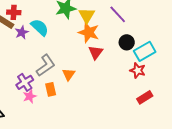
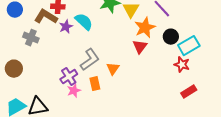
orange star: (89, 32) -> (145, 28), moved, turned 30

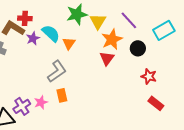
cyan rectangle: (189, 46) -> (164, 30), moved
orange triangle: (113, 69) -> (69, 43), moved
purple cross: (69, 77) -> (22, 106), moved
red rectangle: (189, 92) -> (156, 103), turned 70

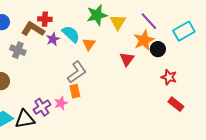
orange star: (112, 39) -> (144, 40), moved
orange rectangle: (62, 95) -> (75, 91), moved

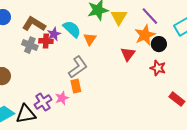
red cross: (45, 19) -> (46, 41), moved
gray cross: (18, 50) -> (30, 45), moved
red star: (169, 77) -> (158, 68), moved

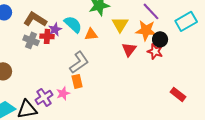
yellow triangle: (119, 17) -> (120, 24), moved
orange star: (145, 35) -> (146, 30), turned 30
orange triangle: (90, 39) -> (91, 34), turned 48
red star: (158, 68) -> (155, 51), moved

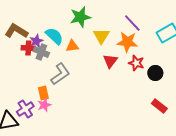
black circle: (160, 39) -> (155, 73), moved
gray cross: (31, 40) -> (41, 52), moved
orange rectangle: (77, 81) -> (43, 93), moved

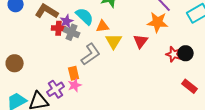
yellow triangle: (101, 36) -> (114, 41), moved
red star: (136, 63) -> (174, 54), moved

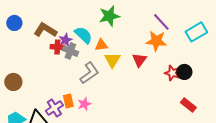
orange rectangle: (74, 73) -> (68, 101), moved
pink star: (75, 85) -> (84, 104), moved

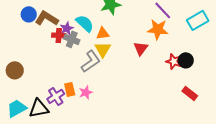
blue circle: (14, 23) -> (29, 14), moved
yellow triangle: (112, 60) -> (103, 49), moved

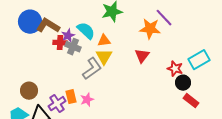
blue circle: (29, 14) -> (30, 22), size x1.5
cyan rectangle: (198, 20) -> (199, 60), moved
orange star: (158, 29) -> (150, 29), moved
black circle: (186, 60) -> (183, 83), moved
brown circle: (15, 70) -> (29, 91), moved

